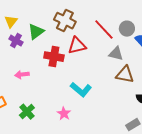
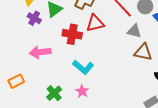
pink arrow: (22, 75) -> (40, 52), size x1.5
cyan L-shape: (81, 90) -> (83, 67), moved
green cross: (27, 112) -> (54, 93), moved

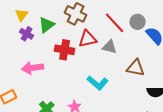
gray triangle: (134, 31) -> (110, 47), moved
cyan L-shape: (83, 67) -> (98, 83), moved

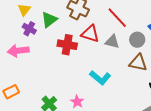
gray circle: (138, 22) -> (137, 40), moved
red triangle: (88, 39) -> (90, 34), turned 30
pink arrow: (33, 68) -> (18, 51), moved

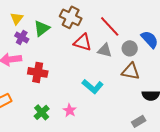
red cross: (67, 45) -> (38, 72), moved

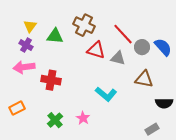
green triangle: (42, 28) -> (55, 36), turned 42
purple cross: (22, 37) -> (26, 45), moved
gray circle: (130, 48) -> (142, 47), moved

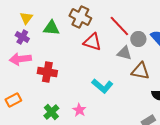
gray triangle: (118, 58) -> (124, 53), moved

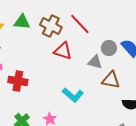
red line: (119, 26) -> (80, 24), moved
green triangle: (51, 28) -> (22, 22), moved

